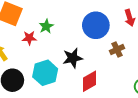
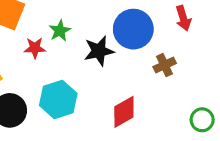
black star: (73, 58) -> (99, 51), moved

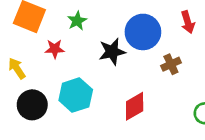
green star: (60, 31) -> (77, 21), moved

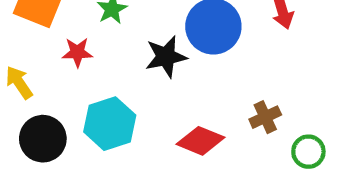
brown cross: (171, 64) -> (265, 117), moved
red diamond: (135, 106) -> (200, 141), turned 52

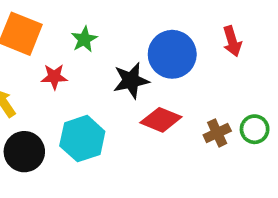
red diamond: (200, 141) -> (161, 120), moved
green circle: (308, 152) -> (255, 129), moved

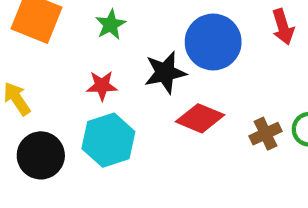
red star: (54, 77) -> (102, 86), moved

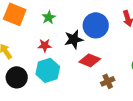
brown cross: (265, 134) -> (108, 81), moved

